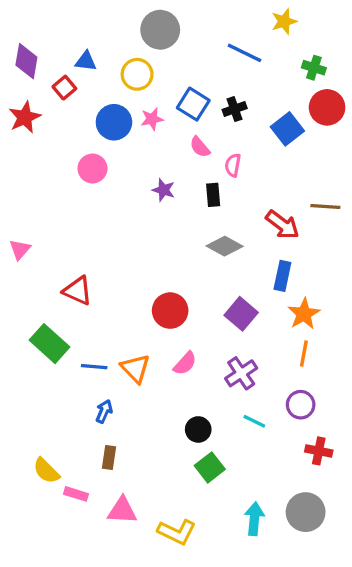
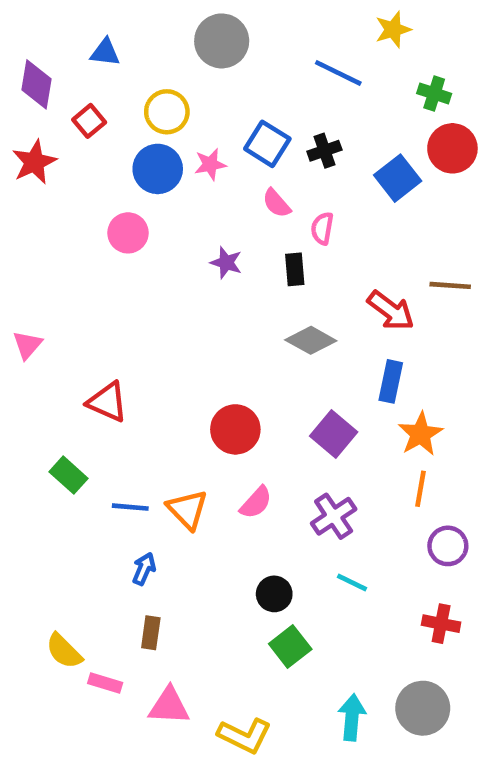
blue triangle: (86, 61) -> (105, 52), moved
yellow circle: (137, 74) -> (167, 112), moved
green rectangle: (50, 344) -> (69, 475), size x0.7
purple circle: (301, 405) -> (448, 546), moved

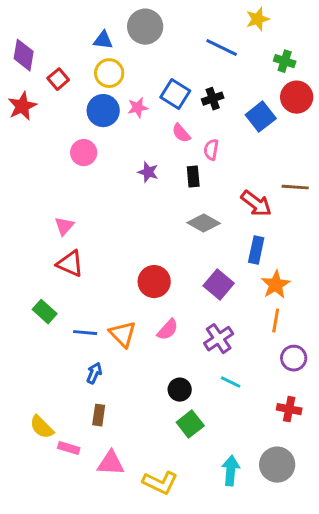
blue triangle: (105, 52) -> (103, 40), moved
pink triangle: (27, 345) -> (64, 226), moved

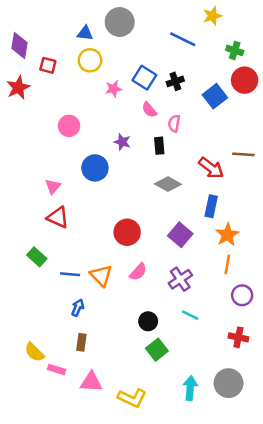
red square: (58, 79) -> (48, 65), turned -35
blue circle: (103, 111) -> (95, 168), moved

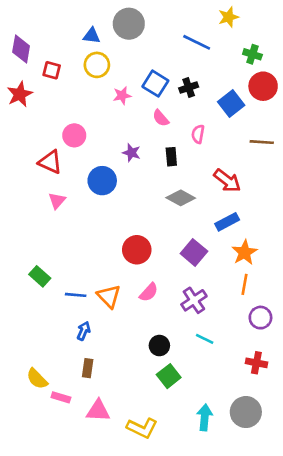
pink semicircle: (174, 123) -> (198, 134), moved
brown line: (243, 154) -> (262, 142), moved
blue rectangle: (211, 206) -> (227, 222), turned 50
red triangle: (58, 217) -> (50, 162), moved

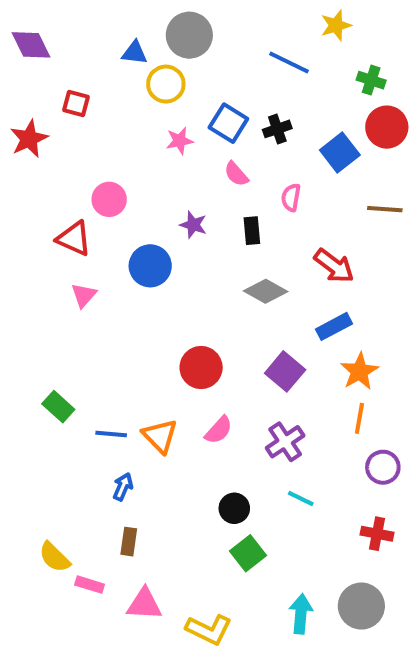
purple diamond: (21, 49) -> (31, 45), moved, turned -36
yellow circle: (97, 65) -> (166, 84), moved

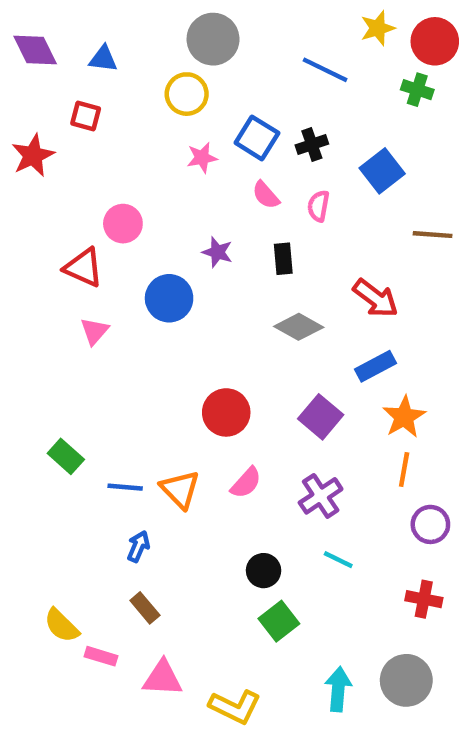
blue triangle: (135, 53) -> (103, 59), moved
red circle: (387, 127) -> (435, 41), moved
pink semicircle: (291, 197) -> (318, 206), moved
brown rectangle: (129, 542) -> (145, 608), turned -48

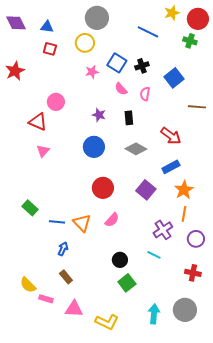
red square: (86, 116) -> (50, 49), moved
blue circle: (169, 298) -> (94, 147), moved
purple cross: (321, 496) -> (163, 230), moved

